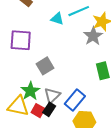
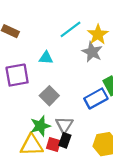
cyan triangle: (57, 19) -> (46, 58), moved
green star: (30, 91) -> (40, 126), turned 30
blue rectangle: (75, 100) -> (96, 99), moved, turned 35

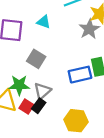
gray square: (49, 96) -> (36, 59), turned -30

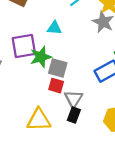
green star: (19, 85) -> (41, 57), moved
red square: (27, 107) -> (56, 86), moved

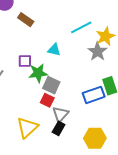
purple square: (24, 46) -> (25, 61), size x0.6
yellow triangle: (39, 120) -> (27, 128), turned -50

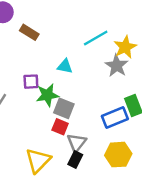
yellow hexagon: (95, 138) -> (118, 155), moved

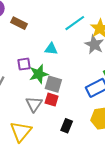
gray triangle: (77, 143) -> (34, 104), moved
yellow triangle: (38, 161) -> (21, 132), moved

